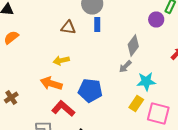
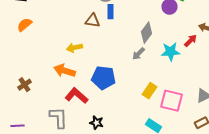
brown triangle: (68, 28) -> (92, 21), moved
cyan star: (146, 82) -> (170, 52), moved

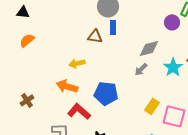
gray diamond: (146, 33) -> (149, 48), turned 40
cyan star: (170, 52) -> (173, 67), turned -30

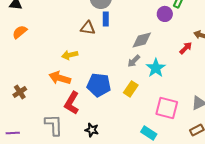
cyan star: (173, 67) -> (156, 68), moved
yellow rectangle: (152, 106) -> (131, 89), moved
red L-shape: (79, 111) -> (72, 103), turned -100

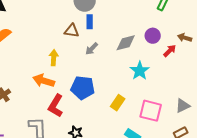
purple circle: (165, 14) -> (153, 36), moved
yellow arrow: (70, 55) -> (54, 58), turned 105
gray arrow: (134, 61) -> (92, 49), moved
yellow rectangle: (131, 89) -> (118, 103), moved

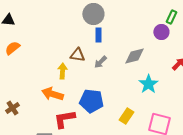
brown triangle: (72, 31) -> (77, 55), moved
purple circle: (153, 36) -> (161, 32), moved
red L-shape: (56, 106) -> (64, 119), turned 50

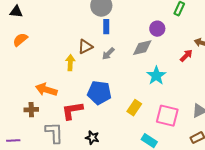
purple circle: (161, 32) -> (157, 29), moved
brown triangle: (77, 55) -> (85, 47), turned -35
orange arrow: (52, 94) -> (46, 90), moved
brown cross: (12, 108) -> (31, 110), moved, turned 32

